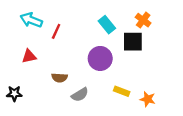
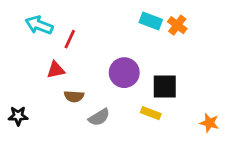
cyan rectangle: (107, 25) -> (151, 21), moved, turned -30
black square: (133, 42) -> (165, 87), moved
red triangle: (29, 56) -> (56, 70), moved
orange star: (148, 99) -> (209, 123), moved

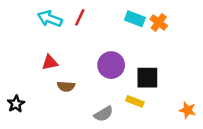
cyan arrow: (39, 25) -> (50, 19), moved
red line: (70, 39) -> (80, 17), moved
black star: (18, 116) -> (16, 104), turned -30
gray semicircle: (99, 117) -> (104, 114), moved

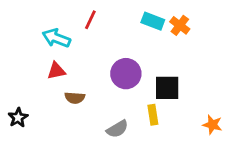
cyan arrow: (50, 19) -> (56, 38), moved
yellow rectangle: (135, 101) -> (153, 115), turned 60

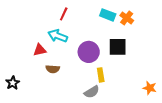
cyan arrow: (56, 38) -> (58, 36), moved
black square: (167, 88) -> (118, 47), moved
yellow rectangle: (153, 115) -> (101, 75), moved
gray semicircle: (117, 129) -> (92, 92), moved

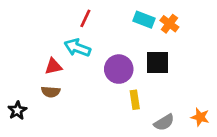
brown semicircle: (53, 69) -> (51, 92), moved
gray semicircle: (92, 92) -> (164, 122), moved

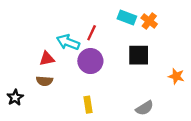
red line: (85, 18) -> (92, 33), moved
purple circle: (119, 69) -> (90, 61), moved
yellow rectangle: (135, 100) -> (88, 105), moved
orange star: (200, 117) -> (176, 76), moved

